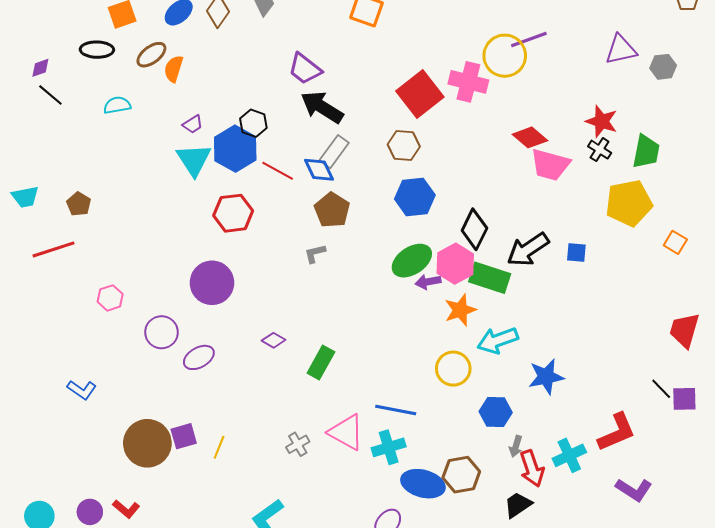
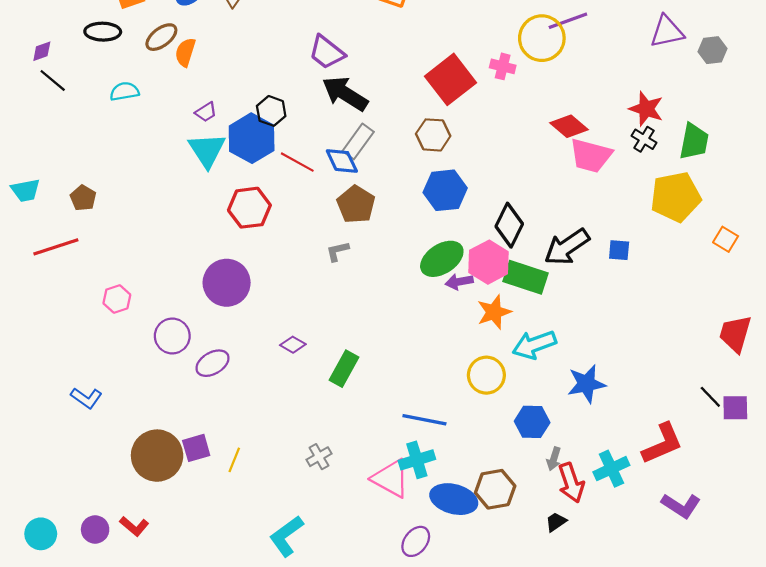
pink cross: (468, 82) -> (503, 66), size x0.6
pink triangle: (346, 432) -> (391, 478), moved
black trapezoid: (518, 505) -> (556, 522), size x0.7

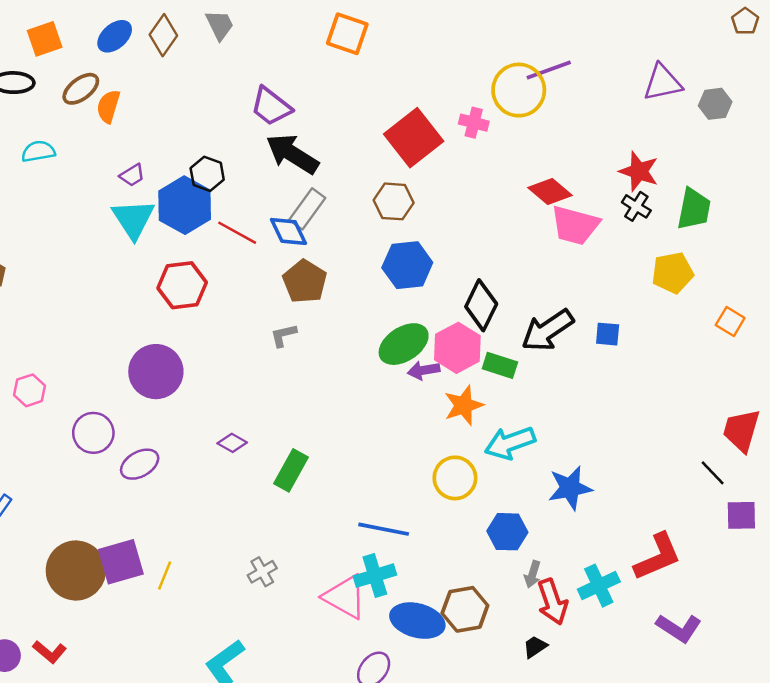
yellow pentagon: (676, 197) -> (673, 273), size x0.7
green rectangle: (526, 277) -> (500, 365), size x0.7
black line: (710, 397) -> (713, 473), moved
purple square: (196, 448) -> (121, 562), size x1.4

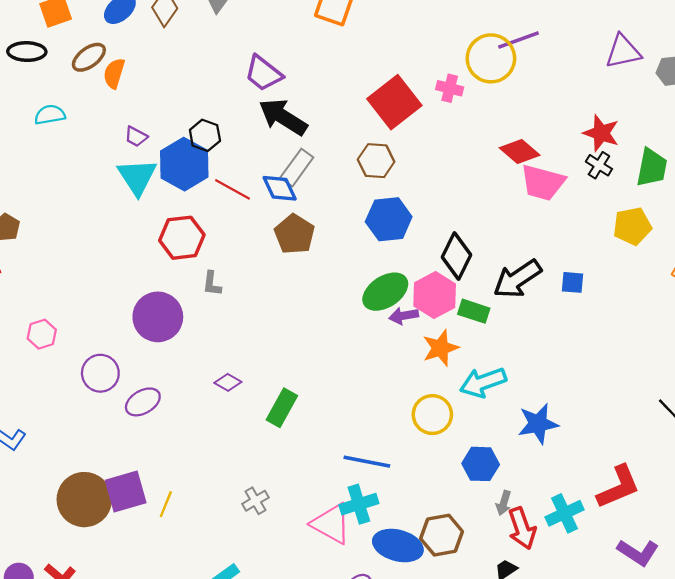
purple trapezoid: (132, 175) -> (136, 137), turned 60
gray L-shape: (283, 335) -> (212, 284), moved, turned -70

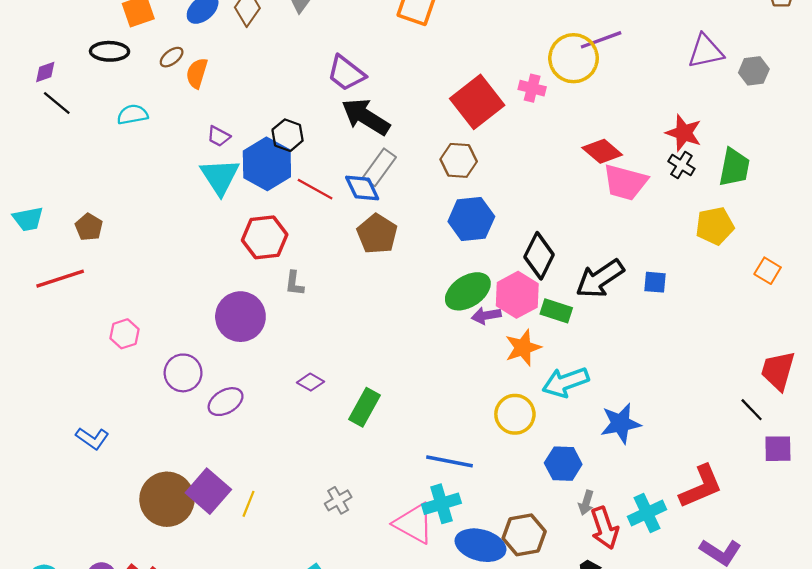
brown ellipse: (89, 57) -> (172, 57), size x0.7
purple square: (126, 492) -> (208, 491), turned -33

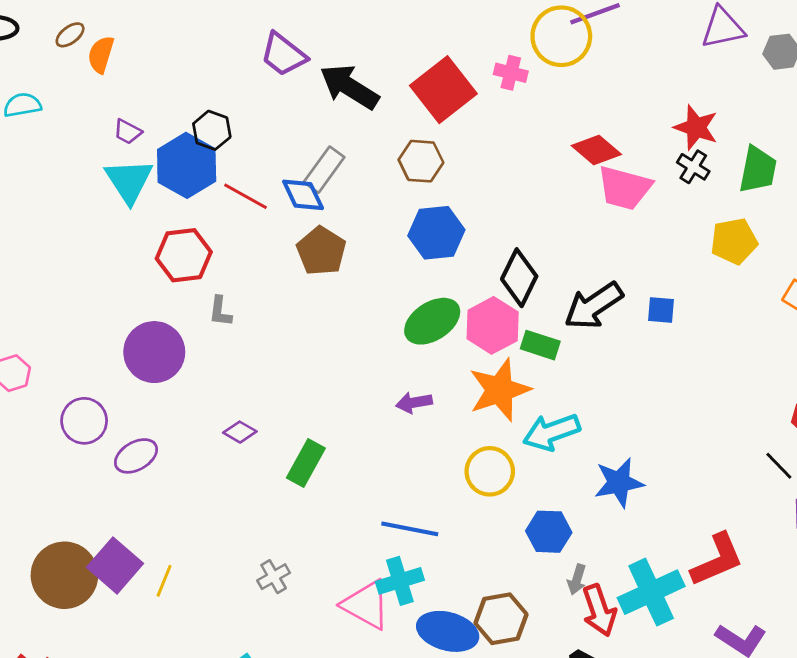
black arrow: (366, 117) -> (349, 87), moved
purple arrow: (486, 315) -> (414, 403), moved
orange star: (523, 348) -> (500, 390), size x1.4
cyan cross: (647, 513) -> (651, 592), size x1.4

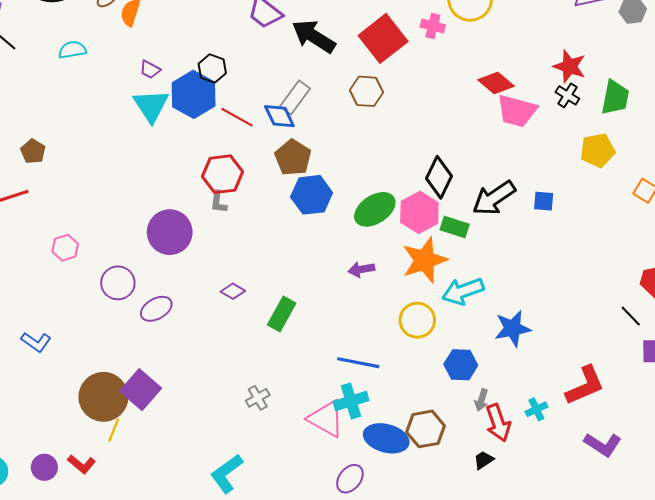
blue hexagon: (436, 233) -> (312, 195), moved
red hexagon: (184, 255) -> (223, 174), moved
yellow line: (164, 581) -> (114, 430), moved
cyan cross: (651, 592) -> (536, 409), size x0.5

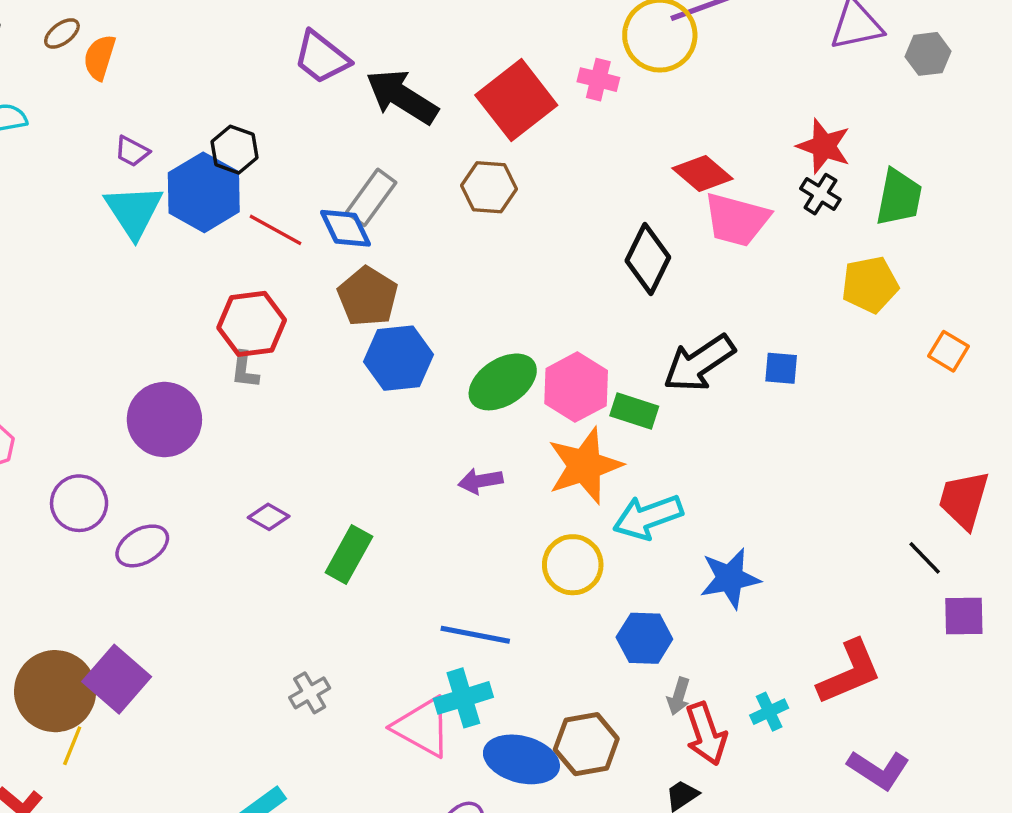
black diamond: (439, 177) -> (648, 259), moved

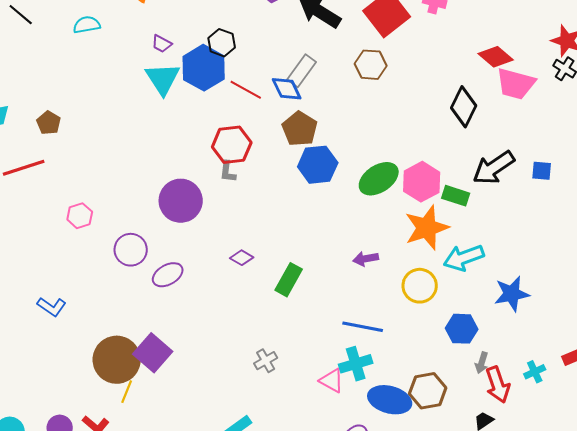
purple arrow: (480, 481) -> (366, 259), moved
pink triangle: (422, 727) -> (332, 381), size x0.7

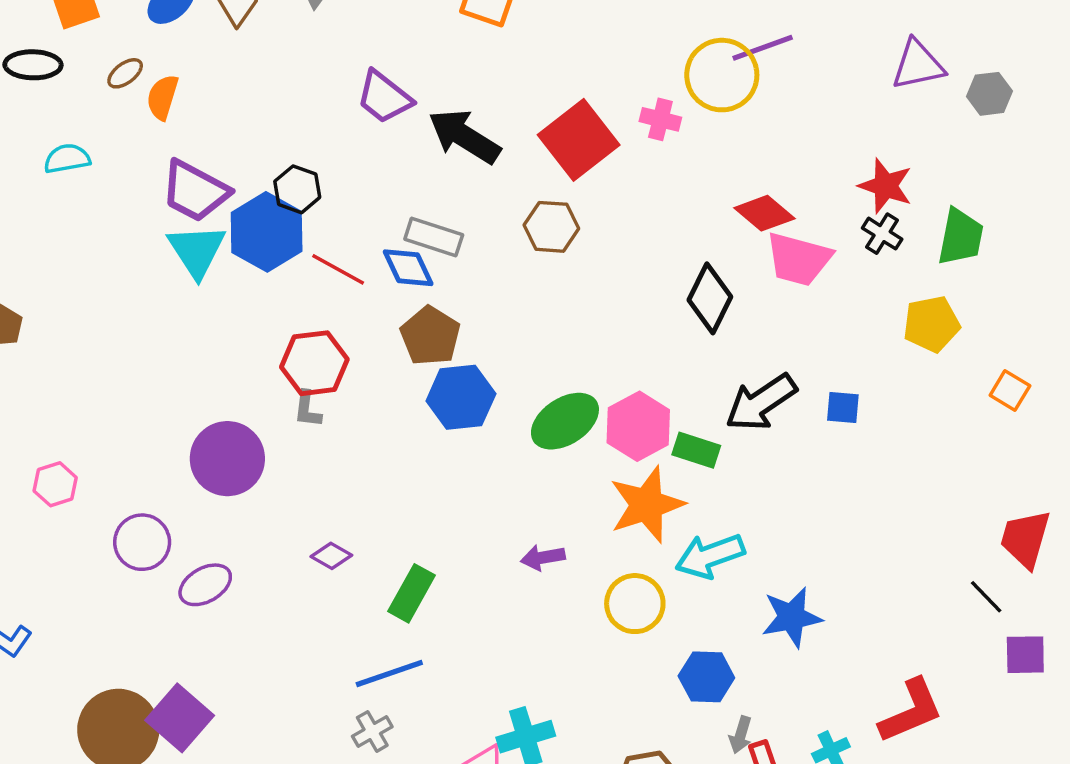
purple trapezoid: (162, 44) -> (195, 191), size x2.0
gray rectangle: (302, 71) -> (434, 237), turned 72
blue line: (363, 327) -> (389, 673), moved, turned -30

